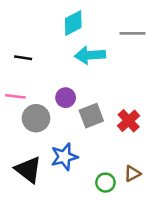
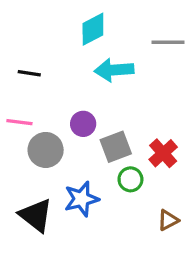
green circle: (105, 183) -> (130, 179), moved

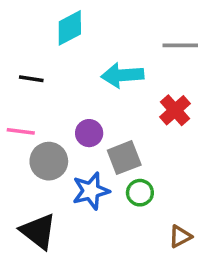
cyan diamond: (93, 29) -> (70, 28), moved
red cross: (163, 153) -> (175, 110), moved
blue star: (81, 199) -> (91, 191), moved

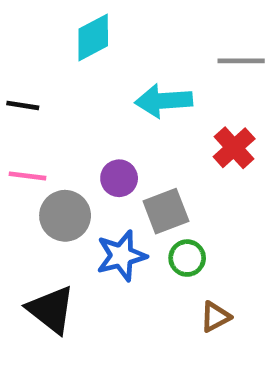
black line: (31, 79) -> (23, 105), moved
brown triangle: (180, 236) -> (215, 317), moved

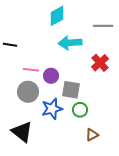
cyan diamond: (93, 37) -> (57, 16), moved
pink line: (27, 176) -> (31, 70), moved
gray square: (166, 211) -> (71, 90), turned 30

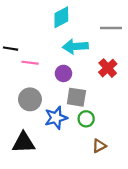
pink line: (31, 70) -> (30, 63), moved
purple circle: (51, 76) -> (63, 73), moved
black triangle: (22, 132) -> (23, 143), turned -40

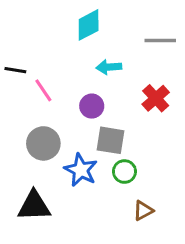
cyan arrow: (75, 46) -> (109, 67), size x0.7
pink line: (30, 63) -> (43, 90), turned 49
blue star: (56, 118) -> (81, 170), turned -30

